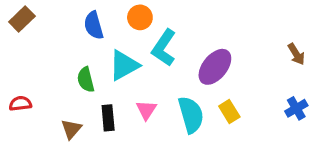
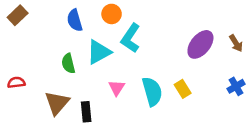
purple ellipse: (215, 67) -> (200, 44), moved
black rectangle: (108, 118) -> (86, 112), moved
brown triangle: (71, 129) -> (57, 103), size x1.5

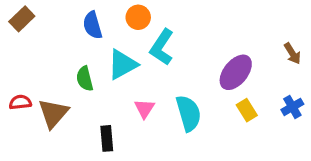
purple ellipse: (200, 44) -> (236, 72), moved
yellow rectangle: (183, 89) -> (247, 110), moved
brown triangle: (57, 103) -> (53, 113), moved

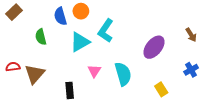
orange circle: (138, 17) -> (81, 11), moved
green semicircle: (85, 79) -> (41, 37), moved
yellow rectangle: (247, 110) -> (161, 89), moved

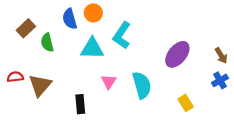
brown rectangle: (14, 12) -> (26, 28), moved
brown arrow: (191, 35) -> (221, 56), moved
cyan triangle: (80, 42) -> (92, 48), turned 30

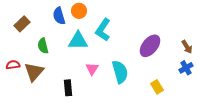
green semicircle: (47, 43) -> (43, 46), moved

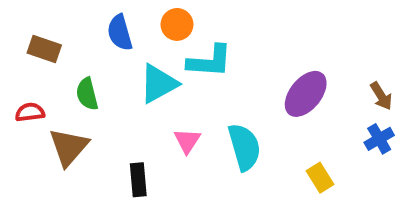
orange circle: (79, 11) -> (177, 24), moved
brown rectangle: (22, 24) -> (44, 49), turned 63
cyan L-shape: (103, 30) -> (210, 61), turned -120
cyan triangle: (78, 41) -> (159, 84), turned -30
red semicircle: (13, 65) -> (30, 112), moved

